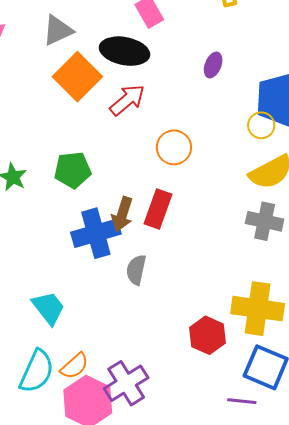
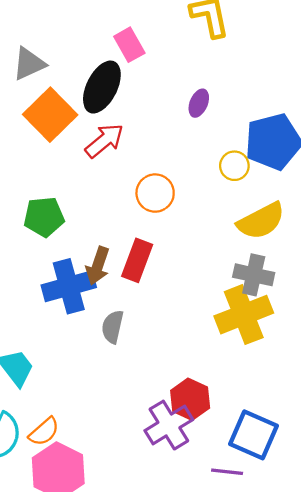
black ellipse: (125, 51) -> (102, 87), turned -75
yellow circle: (261, 125) -> (234, 166), moved
yellow cross: (258, 309) -> (244, 315), moved, turned -30
purple cross: (126, 383) -> (169, 425), moved

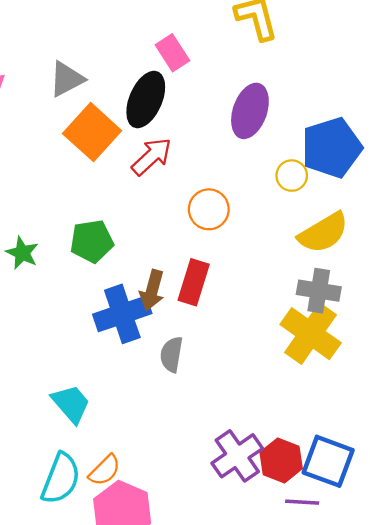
purple ellipse: (199, 103) -> (250, 111), size x1.8
yellow cross: (244, 315) -> (311, 334), turned -30
red hexagon: (190, 399) -> (281, 460), moved

